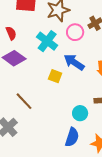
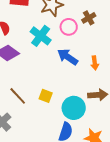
yellow square: (55, 76) -> (46, 96), moved
cyan circle: (80, 113) -> (74, 108), size x1.5

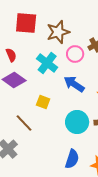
yellow square: (46, 96) -> (43, 102), moved
cyan circle: (74, 108) -> (77, 122), moved

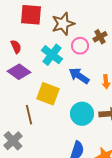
yellow square: (43, 102) -> (48, 94), size x1.6
brown line: (24, 123) -> (29, 115), turned 30

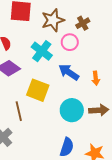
brown cross: (100, 37) -> (83, 23), moved

